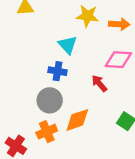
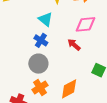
blue cross: (58, 71) -> (41, 40), turned 32
orange diamond: (77, 120) -> (69, 89), moved

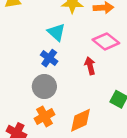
pink diamond: (86, 24) -> (106, 41), turned 40
red arrow: (74, 45) -> (90, 66), turned 32

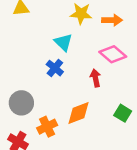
gray circle: (44, 87) -> (21, 103), moved
orange diamond: (81, 120) -> (79, 113), moved

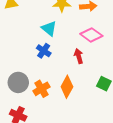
orange diamond: (79, 113) -> (67, 87), turned -35
orange cross: (47, 127) -> (42, 89), moved

